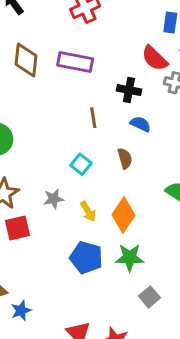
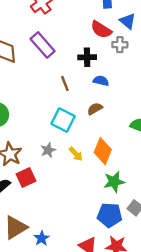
purple rectangle: (75, 62) -> (43, 45), turned 50
brown semicircle: (125, 158) -> (95, 109), turned -91
cyan square: (81, 164) -> (63, 120), size x1.5
blue pentagon: (86, 258) -> (110, 215), moved

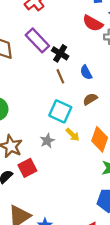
black cross: (87, 57) -> (60, 53), moved, turned 35
blue semicircle: (101, 81) -> (86, 72), moved, turned -128
yellow arrow: (76, 154) -> (73, 135), moved

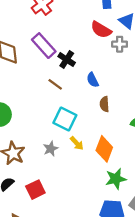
brown line: (60, 76) -> (55, 84), moved, turned -32
brown semicircle: (90, 99) -> (104, 104), moved, turned -64
red square: (27, 168) -> (35, 190), moved

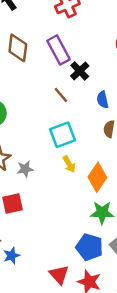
cyan square: (65, 119) -> (63, 135), turned 30
gray star: (51, 149) -> (25, 169), moved

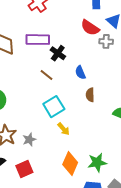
purple rectangle: (59, 50) -> (38, 40), turned -50
orange diamond: (97, 177) -> (70, 164), moved

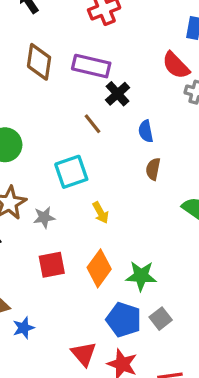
cyan square: (54, 107) -> (71, 172), moved
red square: (24, 169) -> (52, 265), moved

